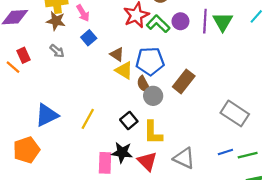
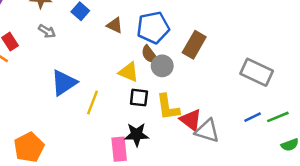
yellow triangle: (124, 70) -> (129, 72), moved
blue triangle: (47, 115) -> (64, 83), moved
black square: (129, 120) -> (139, 98), turned -35
red triangle: (147, 161) -> (191, 120), moved

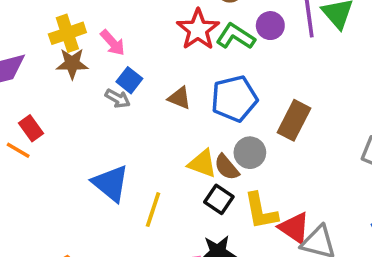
gray arrow: (47, 31) -> (118, 98), moved
brown semicircle: (150, 55) -> (227, 167), moved
blue triangle: (64, 83) -> (111, 183), turned -44
black square: (139, 98) -> (219, 199), turned 30

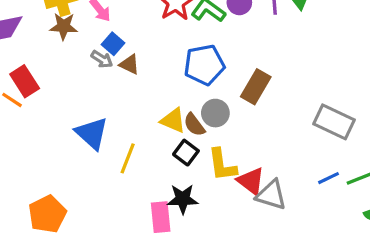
brown triangle: (179, 98) -> (129, 64), moved
red rectangle: (31, 128) -> (25, 81), size x1.4

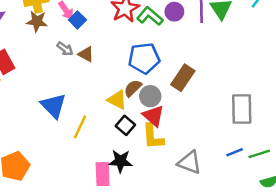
blue square: (113, 44) -> (77, 20), moved
gray rectangle: (334, 122) -> (242, 109), turned 60
brown semicircle: (194, 125) -> (133, 88), moved, turned 78
red triangle: (251, 181) -> (153, 116), moved

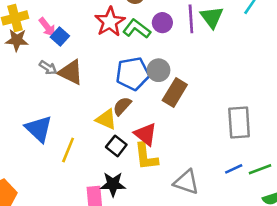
brown triangle: (86, 54) -> (71, 72), size x1.5
gray circle: (150, 96) -> (159, 70), moved

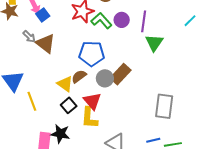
green triangle: (212, 17) -> (154, 43), moved
gray circle: (159, 70) -> (105, 78), moved
yellow line: (68, 150) -> (32, 101), turned -54

